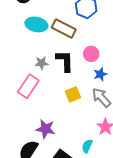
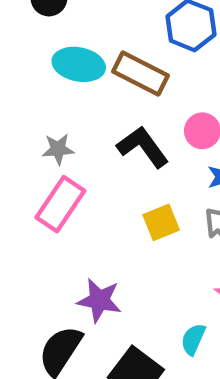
black L-shape: (65, 61) -> (143, 147), turned -35
gray star: (41, 63) -> (58, 149), moved

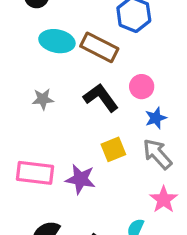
pink rectangle: (60, 204) -> (35, 173), moved, turned 63
purple star: (99, 300) -> (80, 179), moved

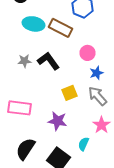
black L-shape: (101, 98) -> (48, 61), moved
purple star: (80, 179) -> (58, 121), moved

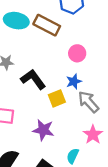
black L-shape: (48, 61) -> (33, 79), moved
blue star: (96, 73) -> (74, 82), moved

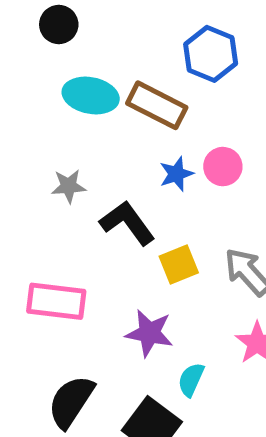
blue star: (74, 82) -> (176, 174), moved
cyan semicircle: (73, 156) -> (191, 380), moved

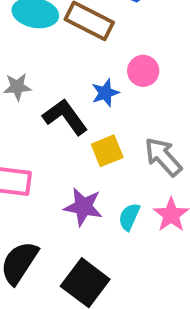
blue star: (176, 174) -> (105, 93), moved
cyan semicircle: (191, 380) -> (129, 217), moved

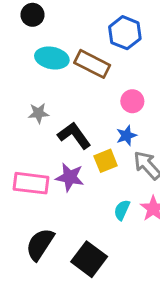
blue star: (105, 93) -> (126, 136), moved
purple star: (83, 207) -> (70, 177), moved

